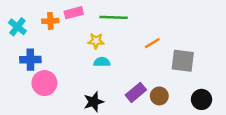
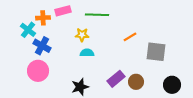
cyan cross: (17, 27) -> (28, 30), moved
blue cross: (30, 60) -> (42, 46), moved, turned 30

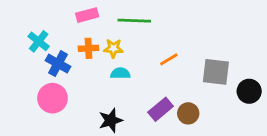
orange cross: (43, 18) -> (88, 48), moved
orange line: (130, 37) -> (169, 59), moved
black circle: (172, 85) -> (249, 91), moved

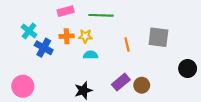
orange line: (169, 59) -> (127, 45), turned -72
gray square: (216, 72) -> (158, 37), moved
pink circle: (52, 98) -> (23, 86), moved

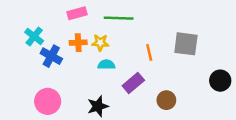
purple rectangle: (121, 82) -> (133, 83), moved
pink circle: (23, 86) -> (48, 101), moved

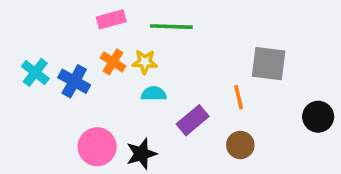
cyan cross: (34, 36) -> (35, 72), moved
orange cross: (78, 43) -> (113, 62), turned 35
orange line: (149, 52) -> (239, 97), moved
pink circle: (48, 101) -> (97, 147), moved

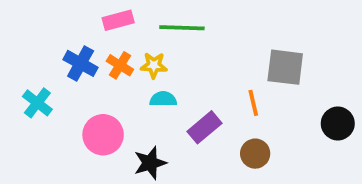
cyan cross: (35, 72) -> (37, 103), moved
blue cross: (74, 81) -> (81, 63), moved
pink circle: (97, 147) -> (103, 135), moved

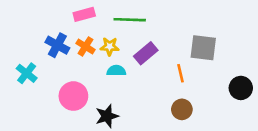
purple rectangle: (204, 127) -> (146, 53), moved

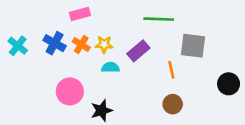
green line: (130, 20) -> (159, 19), moved
cyan cross: (27, 73) -> (18, 46), moved

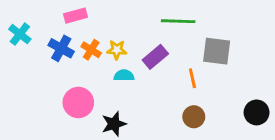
pink rectangle: (80, 14) -> (75, 16), moved
cyan cross: (18, 46) -> (20, 34), moved
black circle: (229, 84) -> (257, 112), moved

